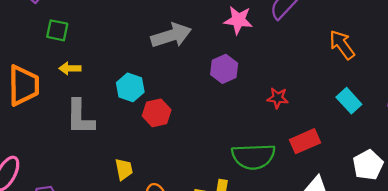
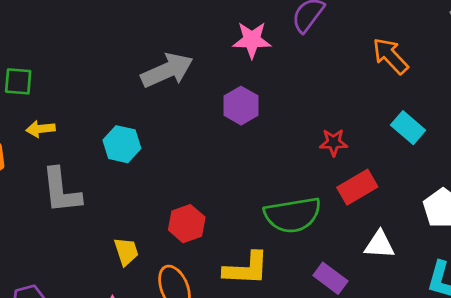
red star: (278, 98) -> (334, 142), moved
red hexagon: (157, 113) -> (187, 224), moved

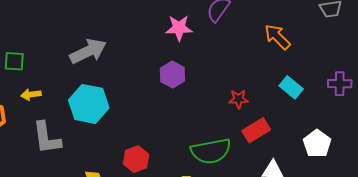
gray arrow: (167, 70) -> (88, 51), moved
cyan hexagon: (122, 144) -> (89, 104), size x1.5

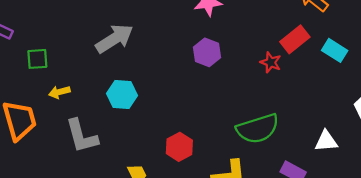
red star: (239, 99) -> (271, 62), moved, turned 30
cyan hexagon: (89, 104) -> (122, 94), size x0.7
red rectangle: (256, 130) -> (295, 39), moved

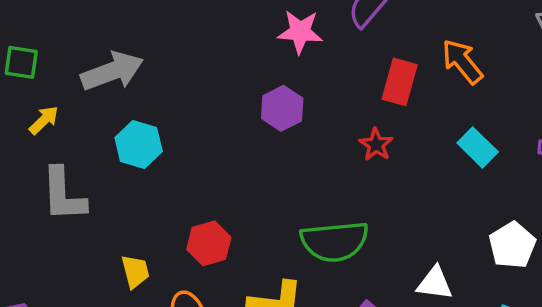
gray arrow: (114, 39) -> (112, 71), moved
red rectangle: (295, 39) -> (400, 82), moved, turned -48
yellow arrow: (59, 92) -> (44, 120), turned 138

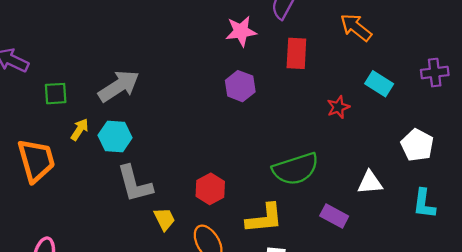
red rectangle: (400, 82) -> (296, 53), moved
cyan hexagon: (139, 145) -> (115, 137), moved
red star: (376, 145) -> (338, 107), moved, turned 30
gray L-shape: (63, 195) -> (135, 184), moved

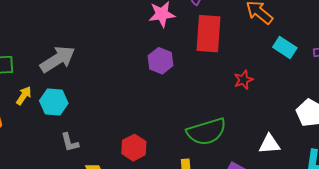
red rectangle: (296, 53) -> (209, 34), size x1.4
cyan rectangle: (379, 84) -> (285, 47), moved
gray L-shape: (135, 184) -> (70, 142), size x0.6

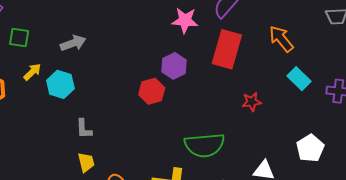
gray arrow: (58, 59) -> (73, 43), size x0.7
gray L-shape: (70, 142) -> (84, 129), moved
red hexagon: (134, 148) -> (152, 91), moved

